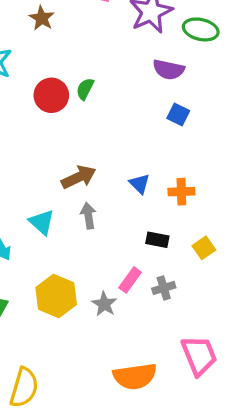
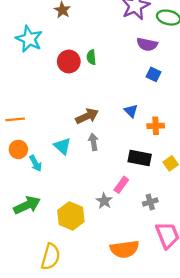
green semicircle: (85, 89) -> (91, 57), turned -32
blue triangle: (140, 184) -> (131, 111), moved
black rectangle: (157, 240) -> (140, 158), size x1.5
gray cross: (164, 288) -> (150, 202), moved
yellow hexagon: (56, 296) -> (71, 216), moved

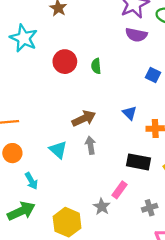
purple semicircle: (147, 44) -> (136, 35), moved
green semicircle: (91, 57) -> (96, 66), moved
cyan arrow: (36, 163) -> (31, 181), moved

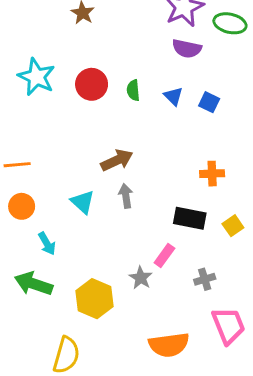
cyan star: (24, 38) -> (36, 77), moved
blue triangle: (130, 113) -> (173, 96), moved
green arrow: (21, 211) -> (34, 284), turned -136

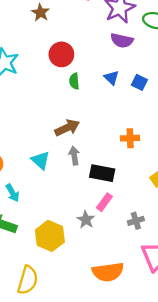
red circle: (92, 84) -> (61, 54), moved
green semicircle: (133, 90) -> (74, 81), moved
orange cross: (212, 174) -> (130, 138), moved
black rectangle: (190, 218) -> (102, 173), moved

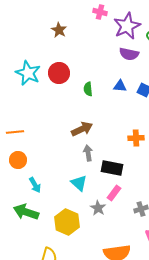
red circle: (61, 54) -> (59, 73), moved
blue triangle: (111, 78) -> (120, 86), turned -40
cyan triangle: (40, 160) -> (79, 183), moved

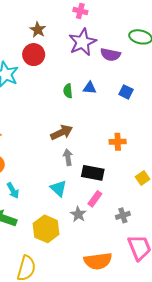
purple star: (127, 26) -> (82, 42), moved
red circle: (59, 73) -> (34, 55), moved
blue triangle: (120, 86) -> (90, 88), moved

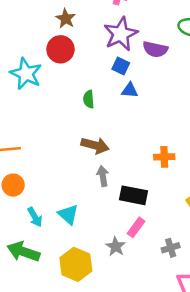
green semicircle: (68, 91) -> (89, 99), moved
blue square: (126, 92) -> (121, 66), moved
brown arrow: (62, 132) -> (95, 145), turned 40
cyan triangle: (59, 188) -> (68, 214), moved

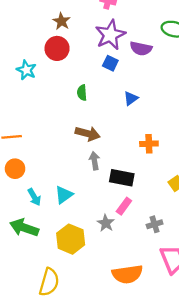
cyan star: (26, 74) -> (26, 70), size x0.7
blue triangle: (130, 90) -> (131, 98), moved, turned -42
cyan triangle: (68, 214) -> (64, 195), turned 42

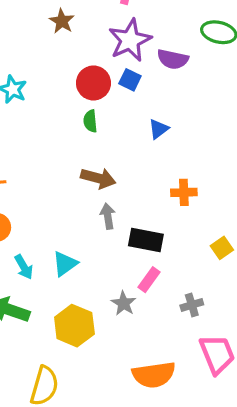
red circle: (57, 48) -> (93, 83), moved

